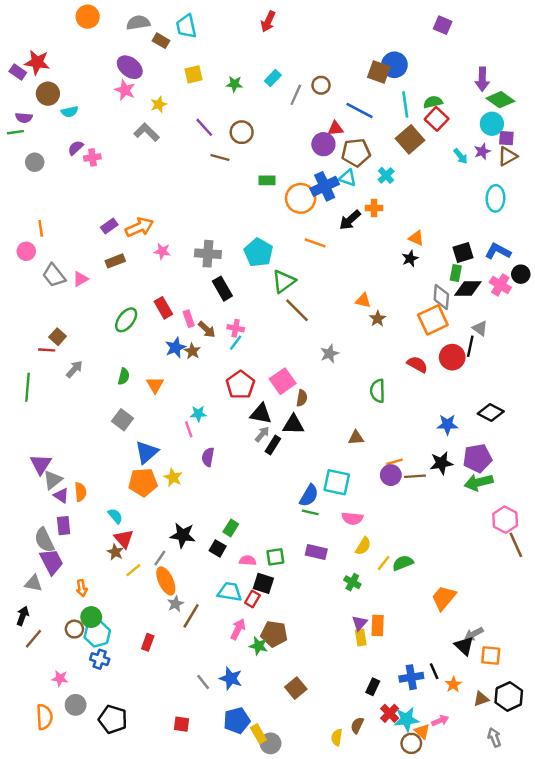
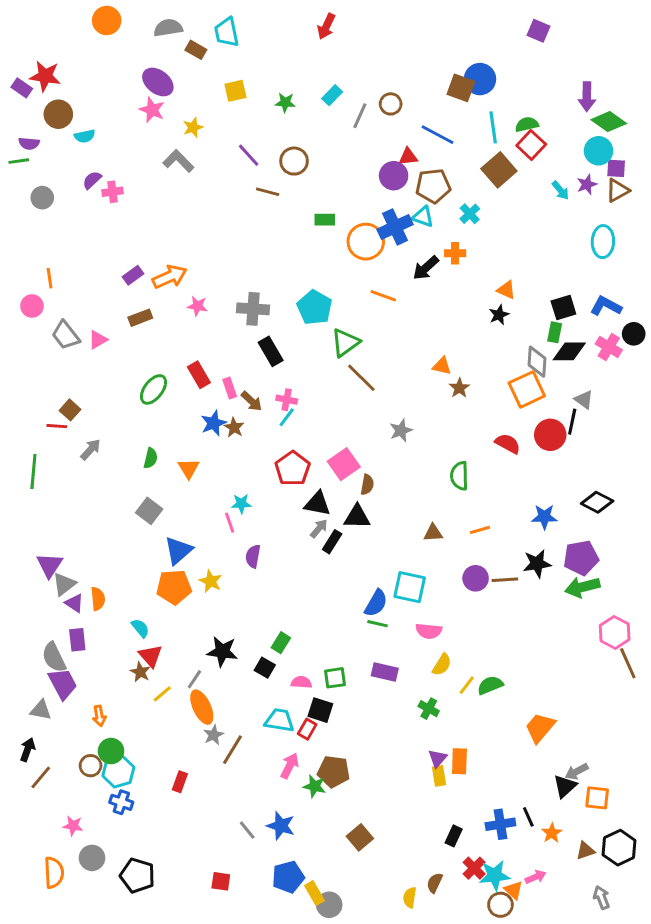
orange line: (394, 462) -> (480, 530), moved
black triangle: (464, 646) -> (565, 786), turned 35

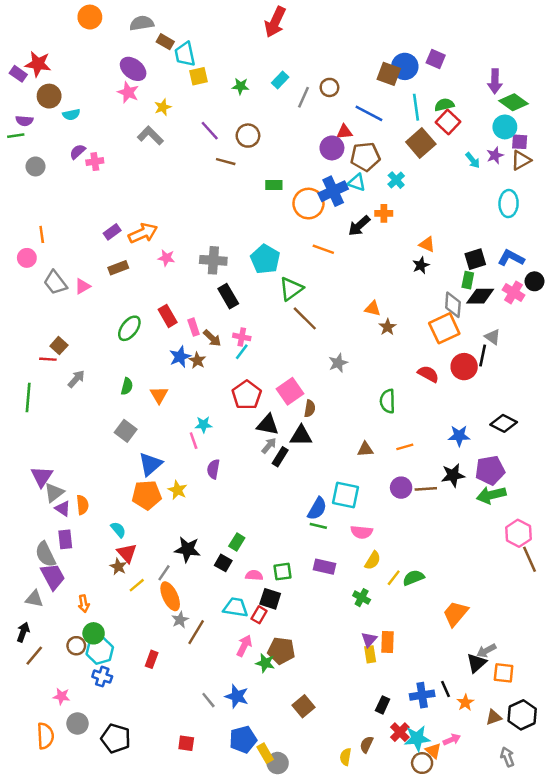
red arrow: (326, 26) -> (275, 22), size x1.4
purple square: (539, 31) -> (436, 59), moved
cyan trapezoid: (227, 32) -> (185, 54), moved

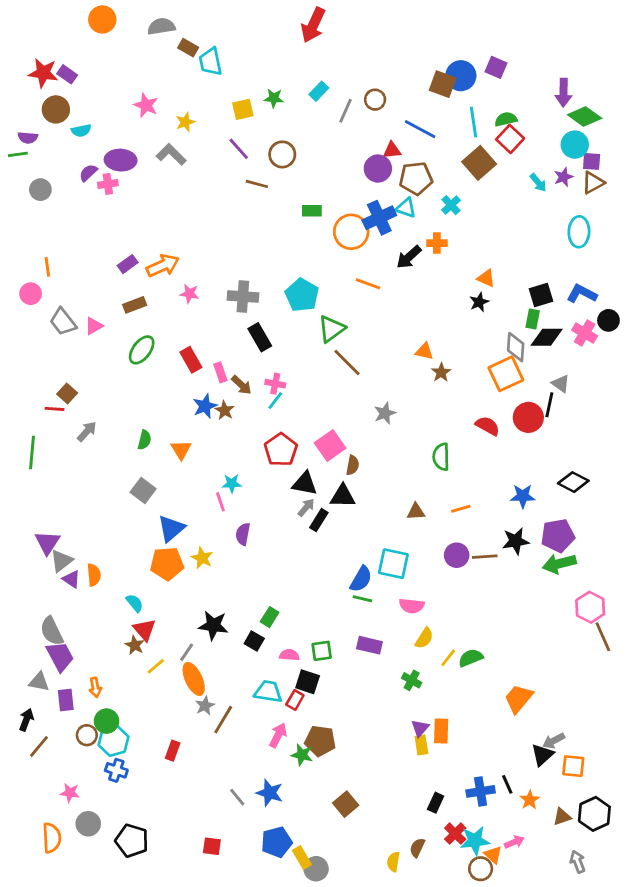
purple ellipse: (133, 69) -> (121, 160), moved, turned -35
purple rectangle: (18, 74) -> (67, 74), moved
yellow square: (199, 76) -> (243, 109), moved
green ellipse: (129, 328) -> (142, 350), moved
purple rectangle: (65, 539) -> (66, 700), moved

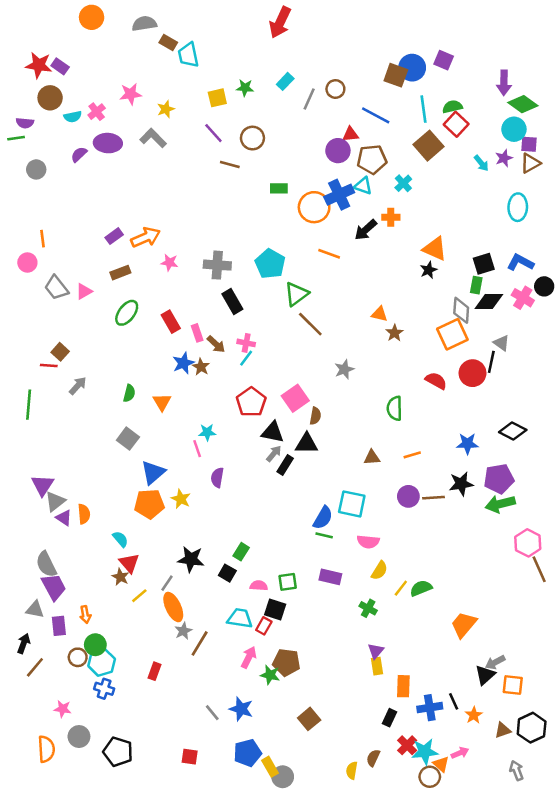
pink star: (146, 105) -> (131, 94), turned -30
pink cross: (108, 184) -> (97, 112), moved, turned -30
orange triangle: (486, 278) -> (435, 249), size x1.5
orange rectangle: (441, 731) -> (403, 686), moved

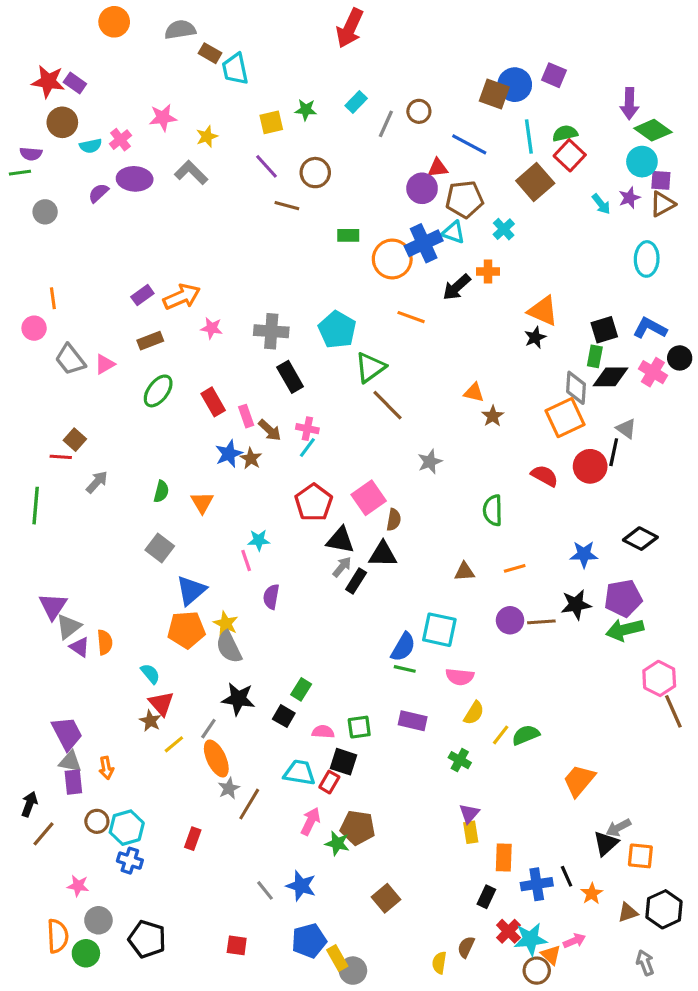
gray semicircle: (46, 564) -> (229, 647), moved
gray triangle: (35, 610) -> (70, 762), moved
green circle: (95, 645) -> (86, 953), moved

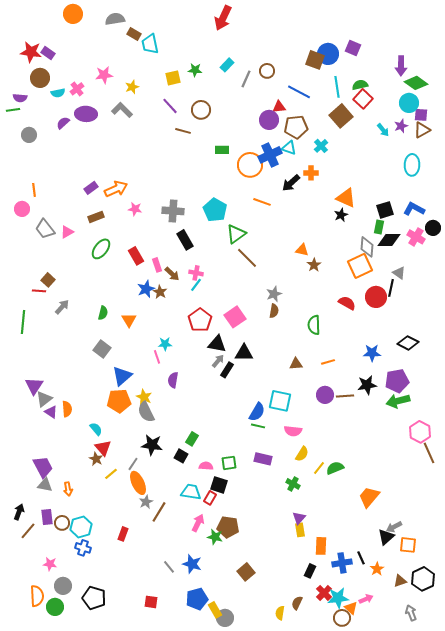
brown semicircle: (394, 520) -> (274, 311), moved
purple rectangle: (73, 782) -> (47, 517), moved

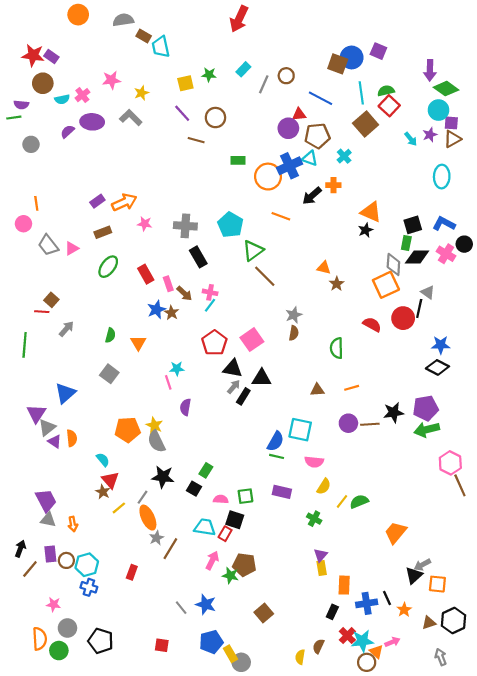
blue star: (372, 353) -> (441, 345), moved
blue triangle: (122, 376) -> (65, 393), moved

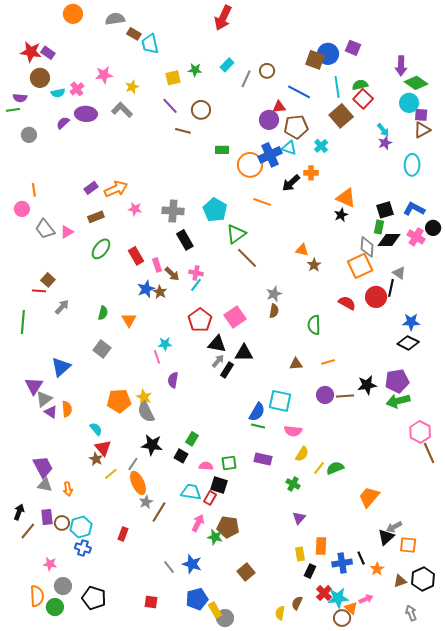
purple star: (430, 135) -> (385, 143), moved
yellow rectangle: (322, 568) -> (300, 554), moved

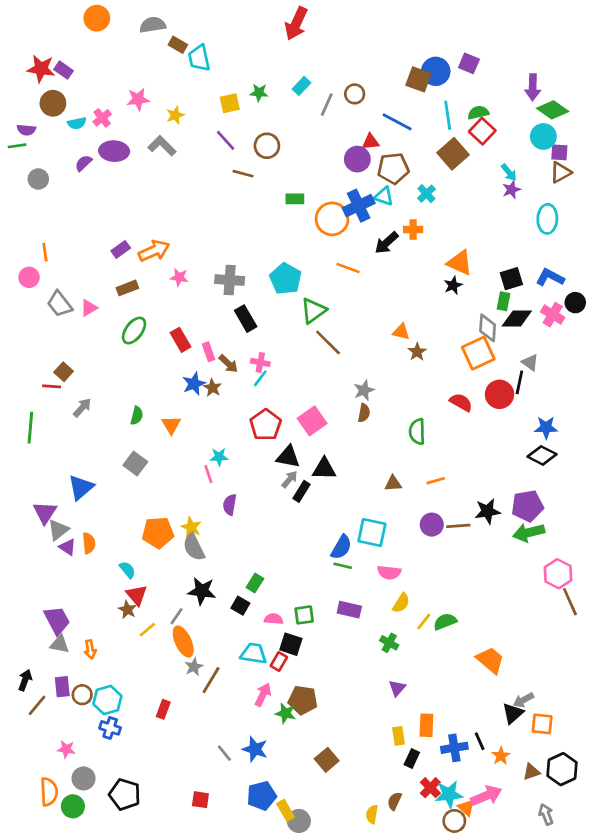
orange trapezoid: (369, 497) -> (490, 660), turned 90
pink arrow: (366, 599) -> (486, 796), size x1.6

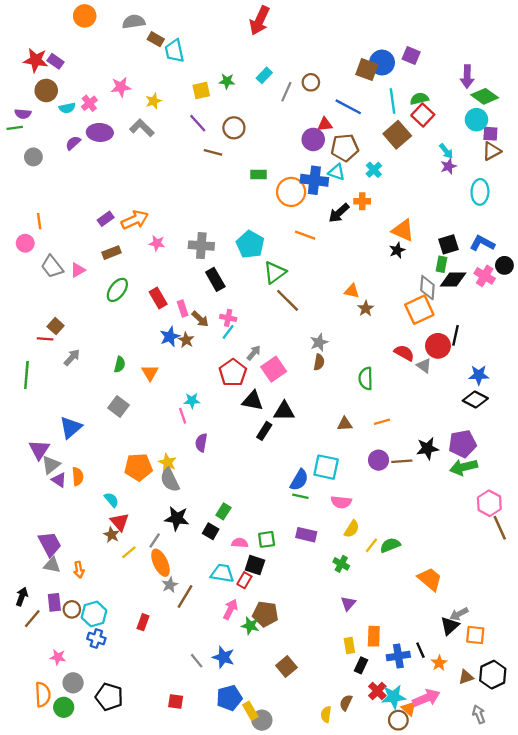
blue cross: (359, 206) -> (314, 180), turned 32
gray triangle: (530, 362) -> (424, 366), moved
gray arrow: (290, 479) -> (254, 353), moved

